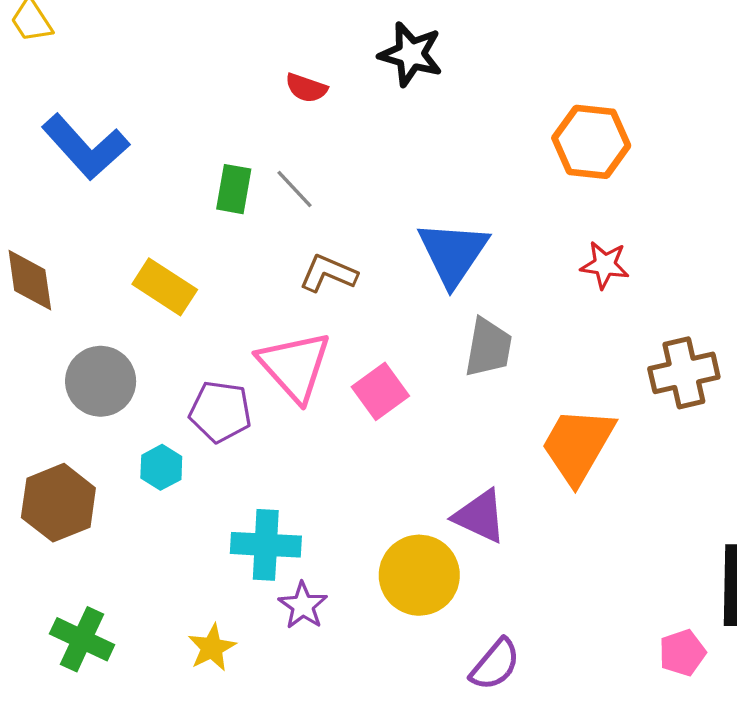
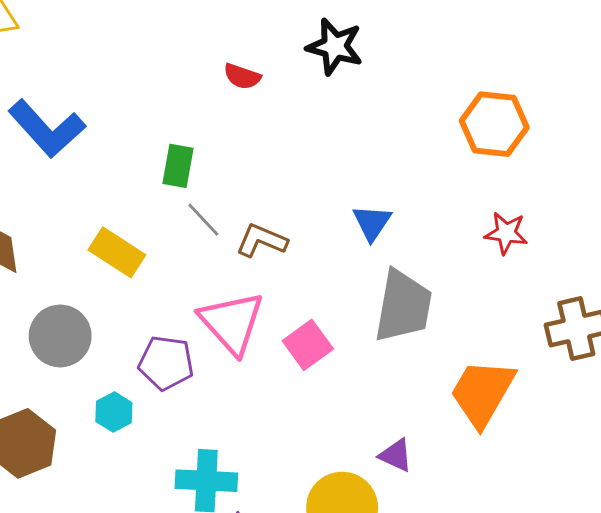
gray line: (294, 189) -> (203, 220), moved
blue triangle: (453, 253) -> (372, 223), size x0.6
gray trapezoid: (488, 348) -> (403, 306), size x1.4
purple triangle: (480, 516) -> (396, 455), size x0.7

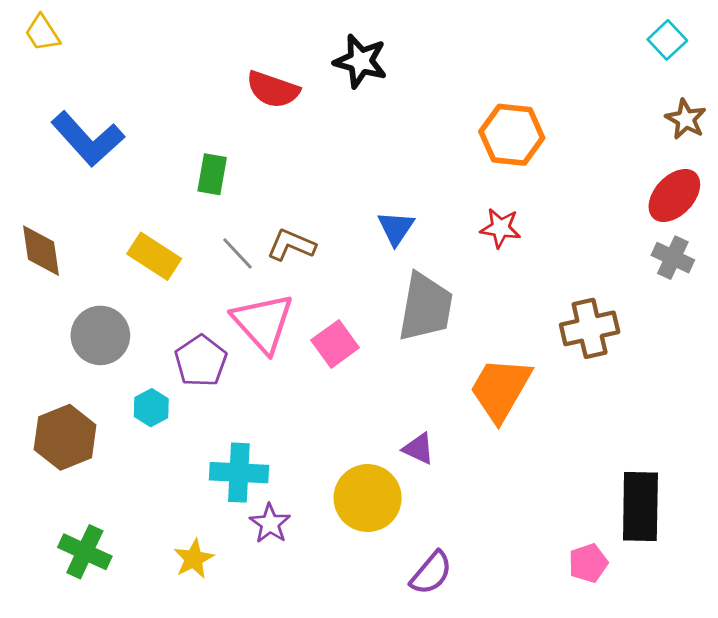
red semicircle: (242, 76) -> (273, 89), size x1.5
gray line: (203, 220) -> (238, 253), moved
red star: (506, 233) -> (500, 228), moved
purple pentagon: (166, 363) -> (201, 361), turned 30

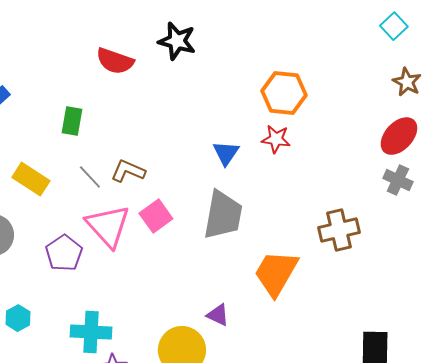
blue triangle: (396, 228) -> (226, 153), moved
red star: (500, 228) -> (276, 139), moved
pink square: (335, 344) -> (156, 216), moved
cyan hexagon: (151, 408) -> (18, 318), moved

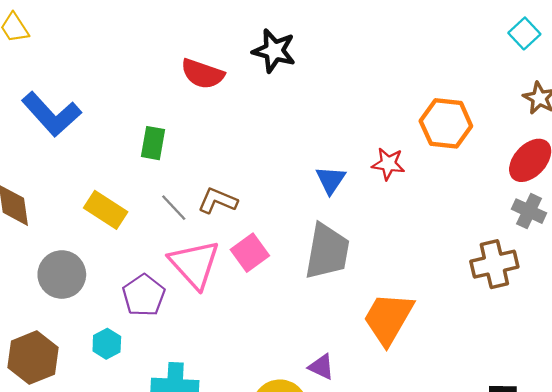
orange hexagon: (284, 93) -> (446, 123), moved
brown cross: (339, 230) -> (494, 264), moved
cyan hexagon: (18, 318) -> (107, 344), moved

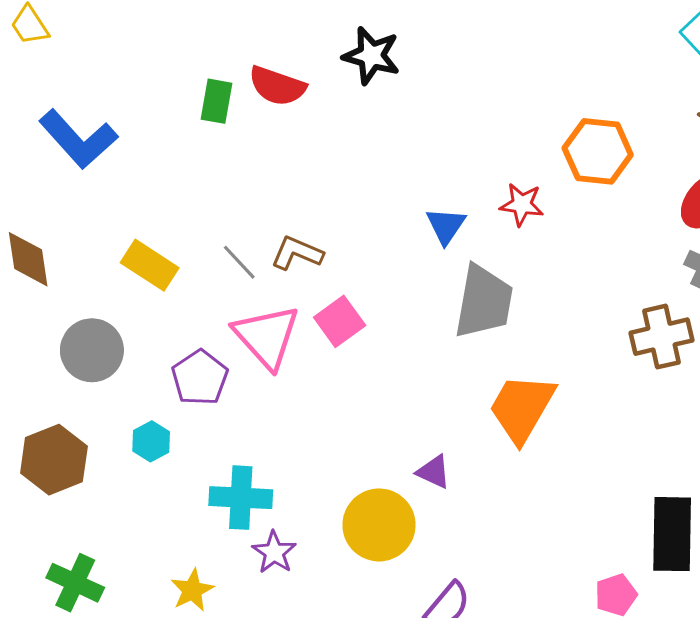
green rectangle: (153, 143) -> (216, 101), moved
gray trapezoid: (327, 251) -> (484, 302), moved

